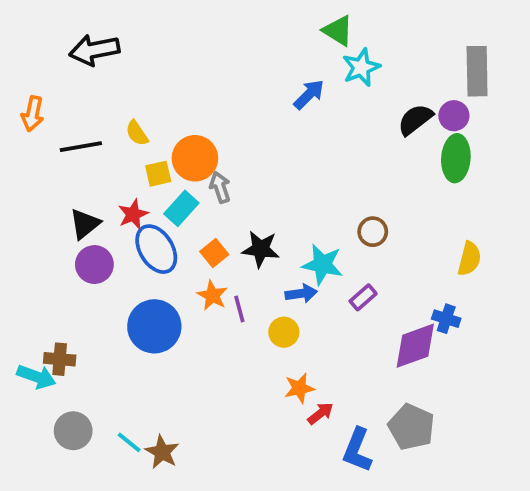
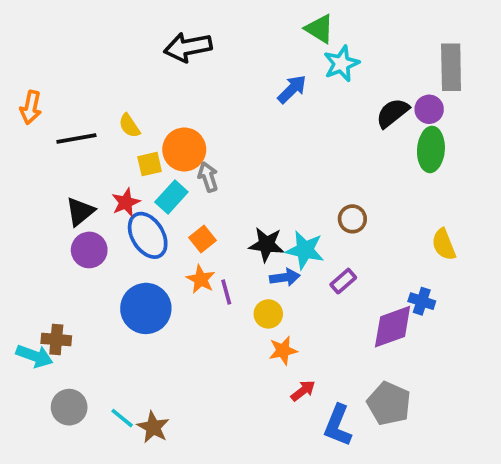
black arrow: (94, 50) -> (188, 47), moved
black star: (261, 249) -> (266, 245), moved
yellow semicircle: (469, 259) -> (444, 245), turned 144
orange star: (299, 388) -> (283, 350), moved

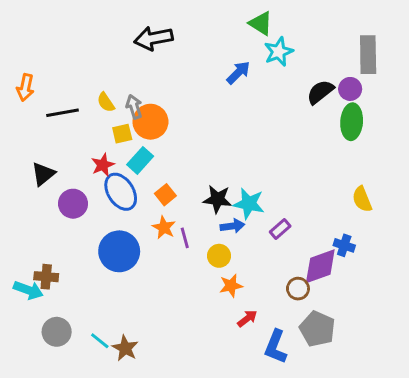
gray arrow: (208, 177) -> (134, 107), moved
black triangle: (80, 212) -> (43, 174), moved
brown circle: (352, 219) -> (298, 289), moved

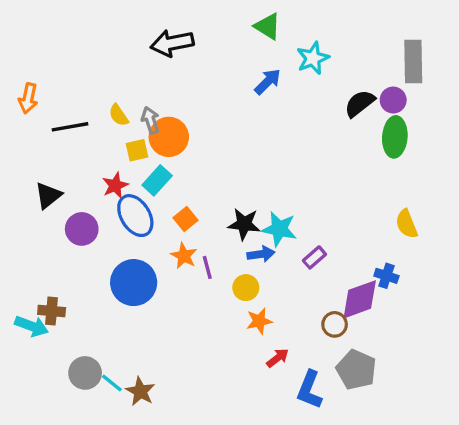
green triangle: (261, 23) -> (268, 26), moved
gray circle: (57, 332) -> (85, 373), moved

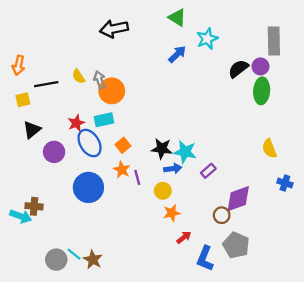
yellow square: (137, 150) -> (23, 100), moved
cyan rectangle: (157, 180) -> (104, 120), turned 36
blue cross: (386, 276) -> (285, 183), moved
gray circle: (85, 373) -> (56, 260), moved

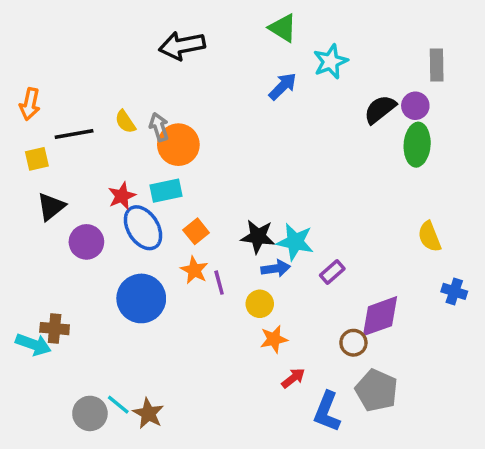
gray rectangle: (274, 41) -> (437, 65), size x0.7

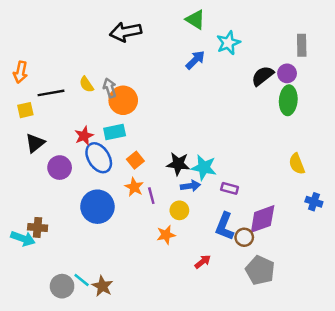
purple rectangle: (332, 272) -> (230, 188), turned 56
orange star: (274, 339) -> (166, 235), moved
blue L-shape: (327, 412) -> (225, 226), moved

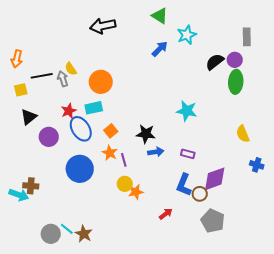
gray arrow: (110, 88) -> (63, 79), moved
cyan star: (204, 168) -> (187, 111), moved
yellow circle: (179, 210) -> (125, 184), moved

